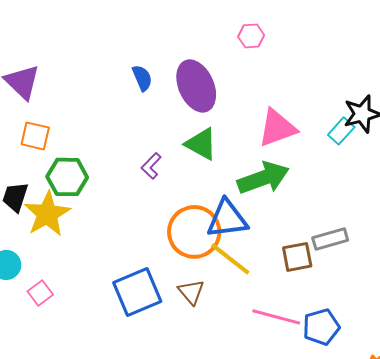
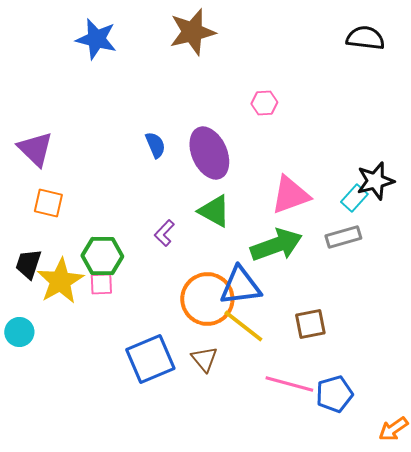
green hexagon: (67, 177) -> (102, 256), moved
gray rectangle: (330, 239) -> (343, 237), moved
pink square: (40, 293) -> (101, 284), moved, turned 35

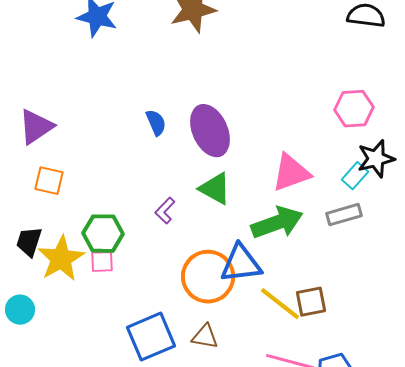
pink hexagon: (264, 103) -> (354, 109), moved, size x1.5
purple triangle: (35, 149) -> (36, 127), turned 42
yellow line: (243, 326) -> (280, 304), moved
brown triangle: (204, 359) -> (205, 337), turned -40

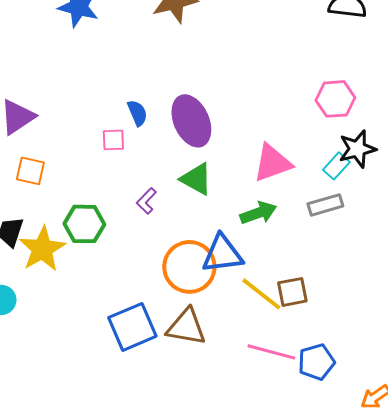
green arrow: (277, 223) -> (258, 213), size x0.7
pink square: (102, 262) -> (113, 140), moved
brown triangle: (205, 337) -> (186, 327), size x1.5

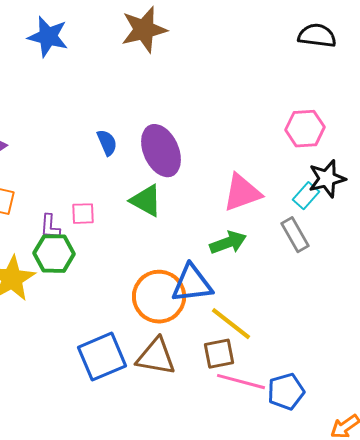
pink square: (113, 140) -> (83, 214), moved
green triangle: (196, 179) -> (146, 201), moved
purple L-shape: (146, 201) -> (50, 227), moved, turned -40
gray rectangle: (325, 205) -> (295, 235), turned 76
brown square: (292, 292) -> (219, 354), moved

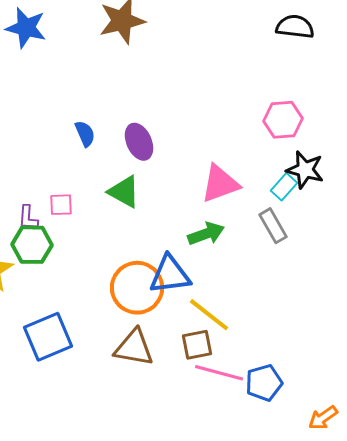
purple ellipse: (161, 151) -> (139, 142), size x0.7
black star: (327, 179) -> (305, 170), turned 30
blue square: (102, 357) -> (48, 337), moved

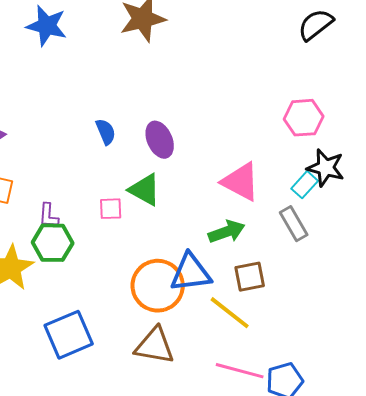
black semicircle: (295, 27) -> (316, 25), turned -45
pink triangle: (220, 184) -> (241, 182), turned 48
pink square: (61, 205) -> (111, 209), moved
brown square: (197, 345) -> (250, 277), moved

